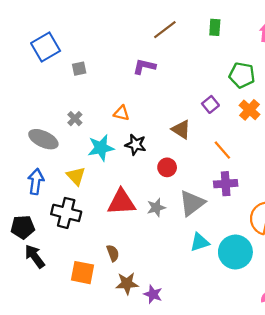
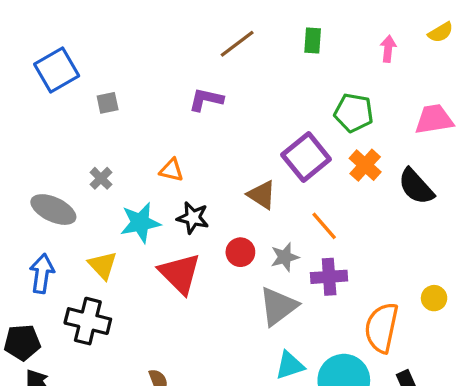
purple square: (210, 104) -> (306, 157), size x1.8
red triangle: (122, 202) -> (180, 273), moved, turned 48
gray star: (156, 208) -> (285, 257), moved

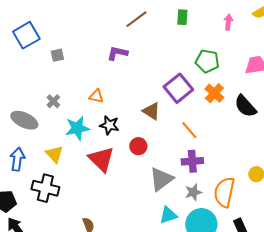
gray star: (285, 257) -> (193, 192), moved

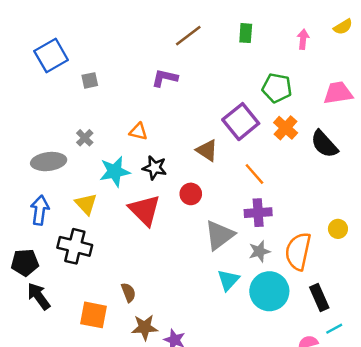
gray ellipse: (24, 120) -> (49, 162), turned -32
cyan triangle: (168, 215) -> (228, 280), turned -30

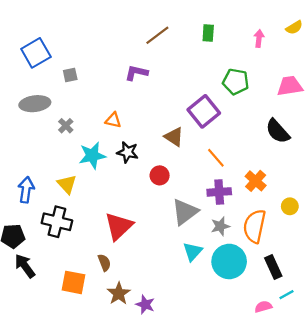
orange cross: (286, 128) -> (256, 181), moved
gray ellipse: (49, 162) -> (35, 104), moved
red triangle: (145, 210) -> (119, 226), moved, turned 32
brown star: (145, 327) -> (119, 293), turned -30

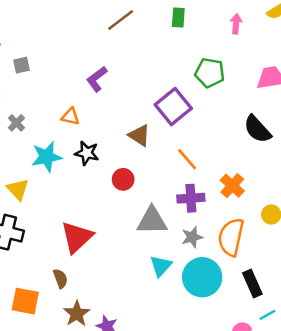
purple L-shape: (136, 73) -> (97, 79), moved, turned -50
gray triangle: (185, 212) -> (152, 221), turned 36

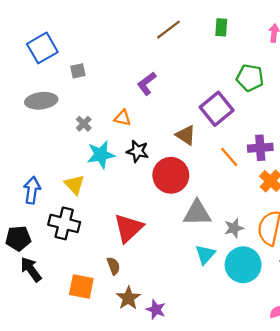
gray cross: (16, 123) -> (84, 124), moved
red circle: (123, 179) -> (171, 175), size x1.8
purple cross: (191, 198) -> (260, 148), moved

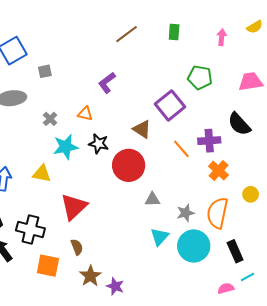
yellow triangle: (74, 184) -> (42, 174), turned -36
gray triangle: (197, 213) -> (152, 199), size x0.6
black cross: (64, 223) -> (30, 229), moved
red triangle: (128, 228) -> (74, 207), moved

